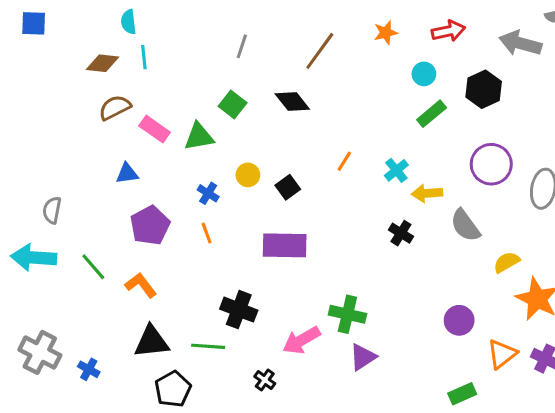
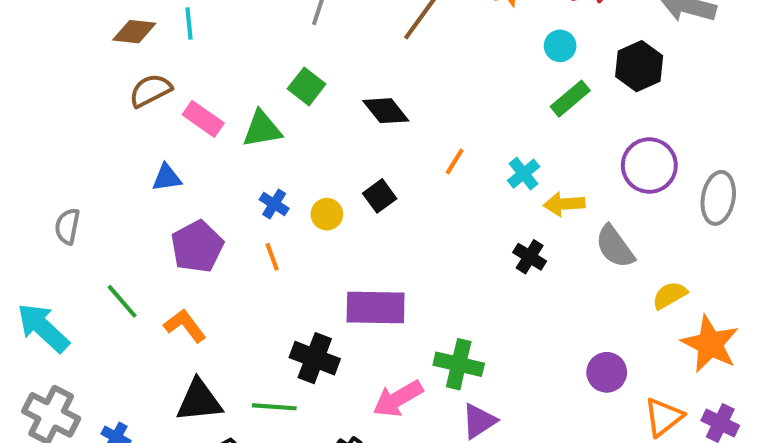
black diamond: (292, 101) -> (386, 111), moved
yellow circle: (248, 175) -> (327, 214), moved
purple rectangle: (285, 245) -> (376, 307), moved
cyan arrow: (34, 258) -> (43, 328), moved, turned 39

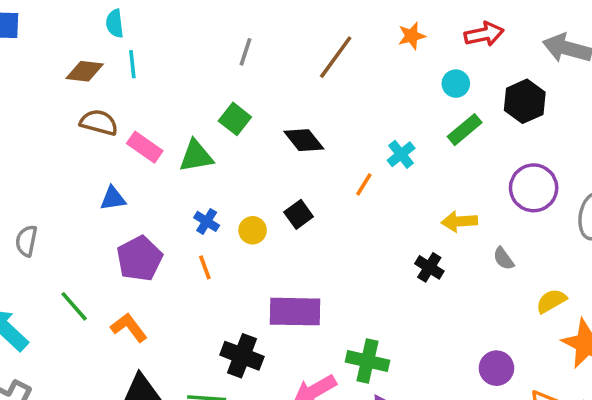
brown semicircle: (150, 90) -> (99, 122), turned 42
cyan cross: (524, 174) -> (401, 154), moved
gray semicircle: (615, 247) -> (504, 259), size x0.6

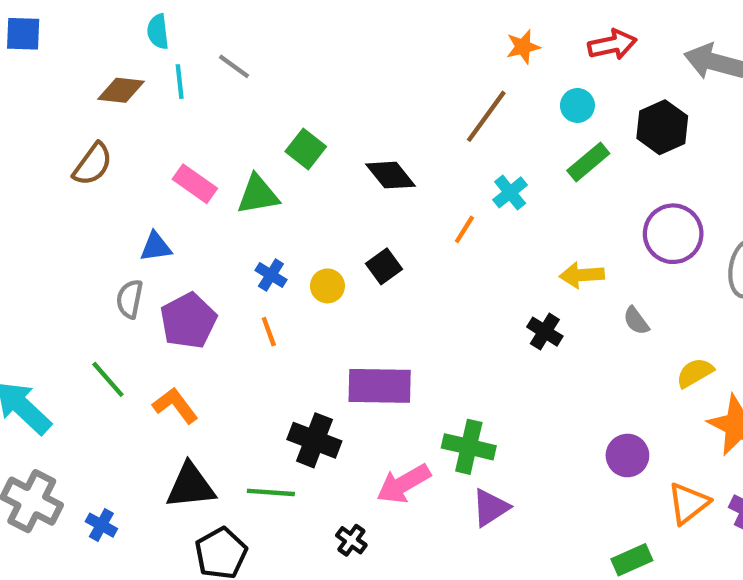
gray line: (246, 52) -> (234, 66), moved, turned -72
brown line: (336, 57) -> (486, 116), moved
brown semicircle: (99, 122) -> (93, 164), moved, turned 111
gray semicircle: (26, 241) -> (130, 299), moved

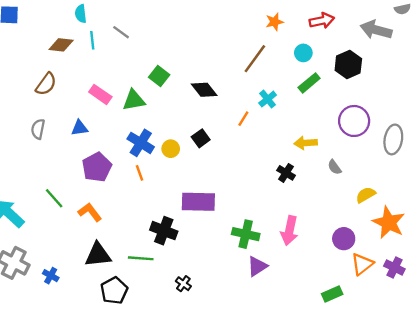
blue cross: (271, 275) -> (141, 143), size x1.6
gray semicircle: (130, 299) -> (38, 129), moved
purple circle: (627, 455) -> (344, 239), moved
pink arrow: (404, 484) -> (289, 231), moved, turned -48

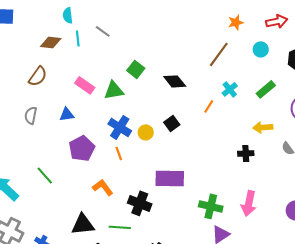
green rectangle: (309, 83) -> (266, 89), moved
black cross: (286, 173) -> (246, 153), turned -35
orange L-shape: (90, 212) -> (103, 187), moved

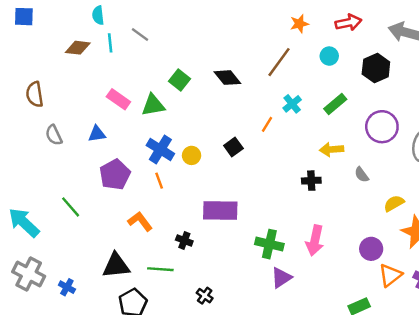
brown semicircle: (38, 76) -> (35, 94), moved, turned 135
black diamond: (175, 81) -> (227, 78), moved
gray semicircle: (31, 115) -> (54, 135), turned -36
black square: (172, 123) -> (233, 147), moved
black cross: (140, 203) -> (184, 240), size x0.6

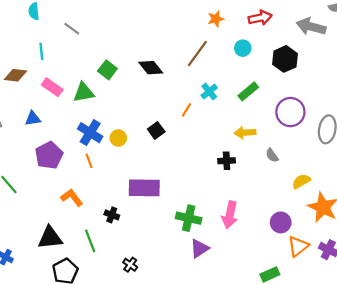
cyan line: (110, 43) -> (41, 51), moved
brown diamond: (78, 48) -> (15, 75), moved
green line: (160, 269) -> (90, 241), turned 65

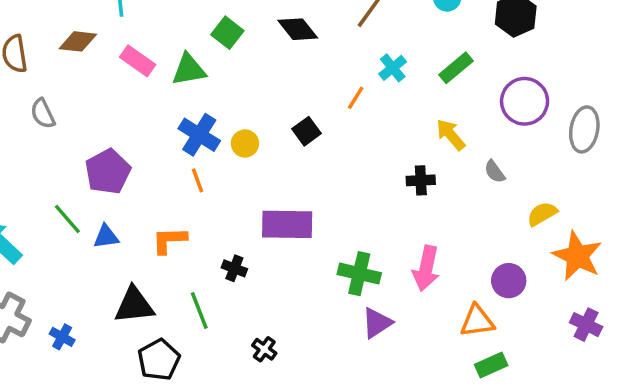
blue triangle: (33, 119) -> (106, 237), moved
yellow arrow: (245, 133) -> (451, 135), turned 54
purple pentagon: (49, 155) -> (108, 172), moved
orange L-shape: (72, 198) -> (169, 240), turned -55
orange triangle: (298, 246) -> (477, 321), moved, turned 30

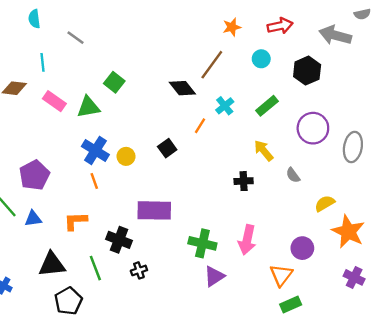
black diamond: (298, 29) -> (182, 88), moved
black cross: (234, 268) -> (119, 240), size x1.5
orange triangle: (477, 321) -> (281, 275), turned -45
black cross: (264, 349) -> (139, 270), moved, turned 35

